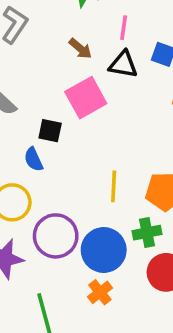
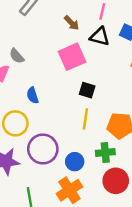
black square: (50, 131) -> (87, 90), moved
blue circle: (104, 250) -> (75, 162), size x0.6
orange cross: (100, 292) -> (69, 190), size x1.5

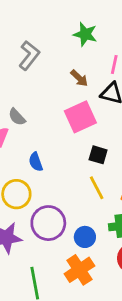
yellow line: (85, 119) -> (97, 188), turned -35

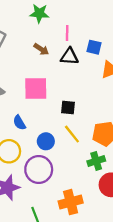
pink square: (80, 117) -> (36, 89), moved, turned 35
blue circle: (85, 237) -> (46, 141), moved
orange cross: (79, 270) -> (71, 202), turned 30

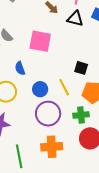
black square: (68, 108) -> (81, 68), moved
purple circle: (39, 169) -> (48, 114), moved

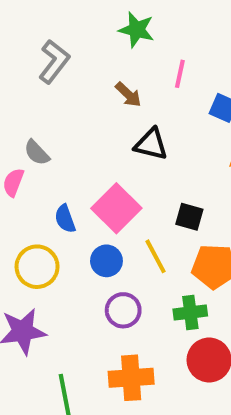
black triangle: (75, 19) -> (151, 144), moved
pink square: (40, 41) -> (116, 208), moved, turned 35
purple circle: (48, 114) -> (123, 310), size x0.7

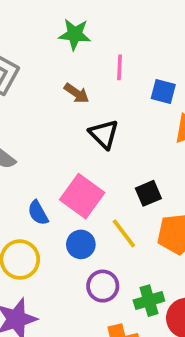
black triangle: (151, 144) -> (104, 134), turned 40
black square: (189, 217) -> (148, 193), turned -30
green cross: (190, 313) -> (149, 301), moved

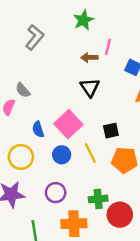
green star: (75, 34) -> (83, 20), turned 30
brown arrow: (77, 93) -> (89, 58), moved, turned 133
purple circle: (103, 286) -> (56, 193), moved

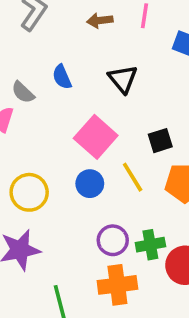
brown arrow: (89, 58) -> (100, 20), moved
blue semicircle: (38, 129) -> (62, 77), moved
purple circle: (56, 193) -> (113, 240), moved

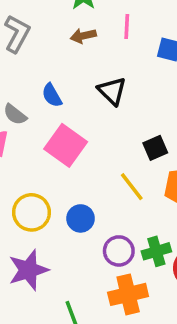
pink square: (96, 137) -> (66, 145), moved
blue circle: (90, 184) -> (81, 218), moved

